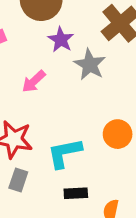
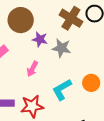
cyan L-shape: (64, 153) -> (62, 90), moved

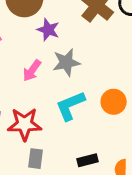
gray star: (61, 48) -> (66, 62), moved, turned -30

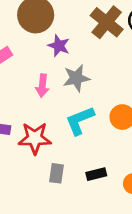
pink arrow: (32, 71) -> (42, 86), turned -30
gray rectangle: (35, 159) -> (57, 173), moved

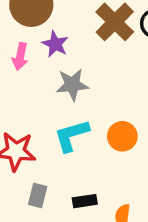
pink arrow: (42, 86) -> (20, 57), moved

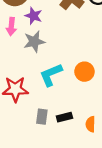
gray star: (72, 85) -> (34, 42), moved
gray rectangle: (38, 196) -> (42, 117), moved

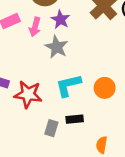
gray star: (34, 42) -> (57, 47), turned 30
black rectangle: (64, 117) -> (75, 119), moved

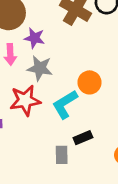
orange circle: (105, 88) -> (90, 82), moved
red star: (28, 94) -> (25, 100), moved

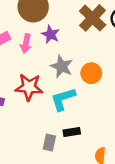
gray star: (40, 68) -> (62, 66), moved
orange circle: (90, 82) -> (91, 73), moved

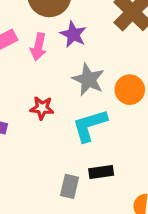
red star: (29, 87) -> (42, 108), size x0.6

